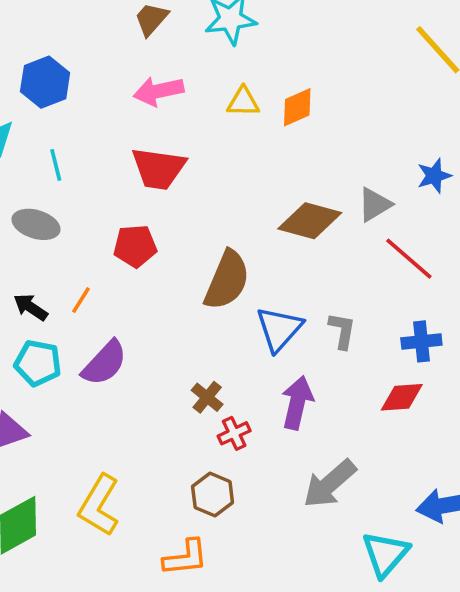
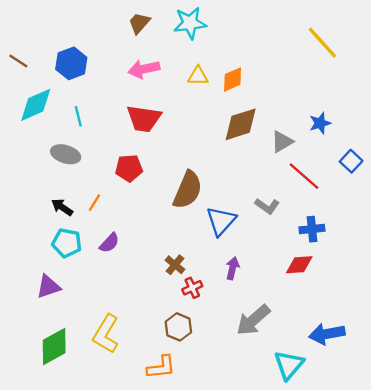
brown diamond: (310, 221) -> (241, 124), moved, turned -33
gray L-shape: (342, 331) -> (267, 206), moved, turned 115
purple semicircle: (104, 363) -> (109, 243), size x0.7
purple arrow: (297, 403) -> (233, 268), size x0.7

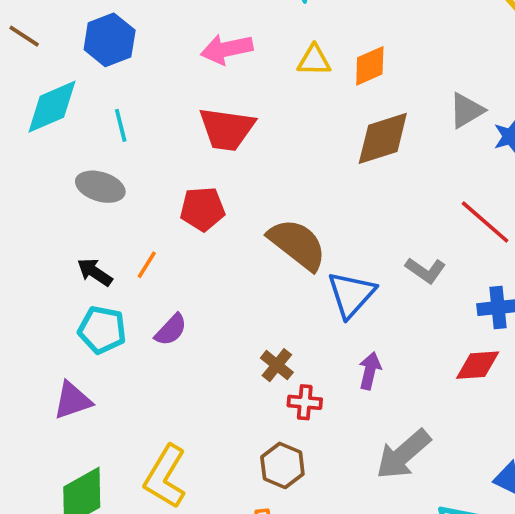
gray triangle: (282, 142) -> (466, 110), moved
brown semicircle: (188, 190) -> (297, 244), turned -75
red cross: (192, 288) -> (305, 402), turned 30

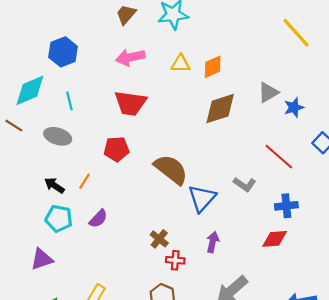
brown line: (24, 36) -> (14, 126), moved

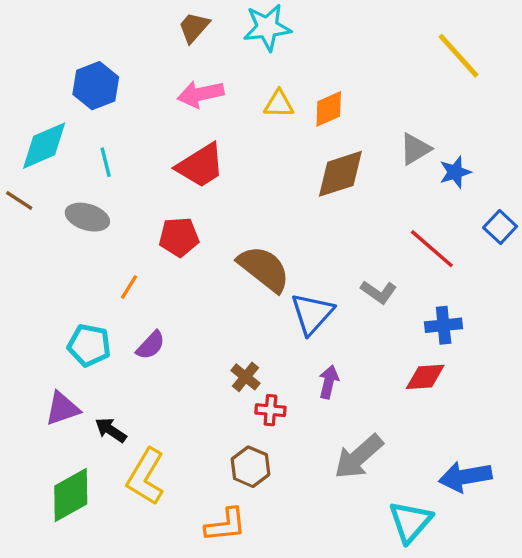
red trapezoid: (130, 103) -> (201, 166), turned -40
black arrow: (54, 185) -> (111, 430), moved

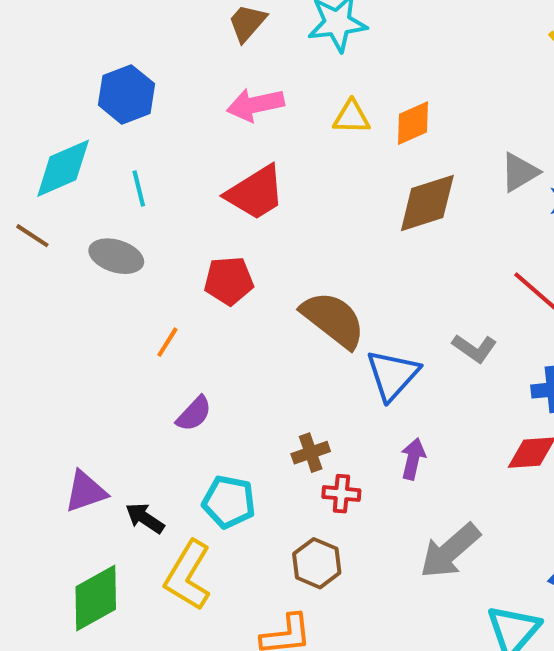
cyan pentagon: (89, 345) -> (229, 502), moved
brown cross: (245, 377) -> (311, 453), turned 32

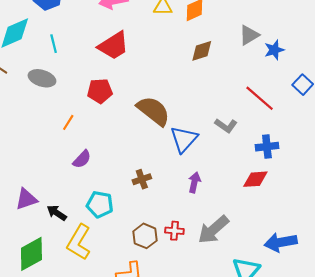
brown diamond: (427, 203) -> (202, 51), size x0.7
red cross: (341, 494) -> (174, 231), moved

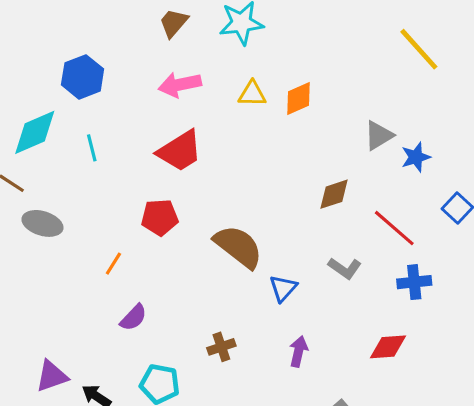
brown diamond: (202, 51) -> (334, 194), moved
gray ellipse: (42, 78) -> (42, 223), moved
blue triangle: (184, 139) -> (283, 288), size x0.7
blue cross: (267, 147) -> (414, 282), moved

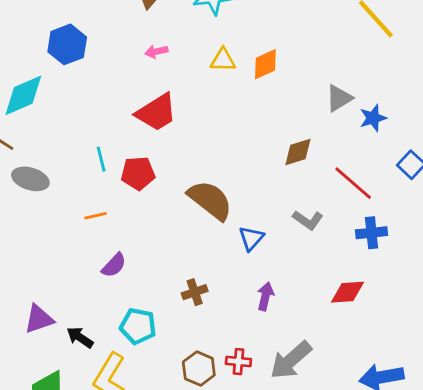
pink arrow: (180, 85) -> (156, 51), size x0.6
cyan line: (92, 148) -> (101, 159), moved
orange line: (113, 264) -> (96, 216), turned 45

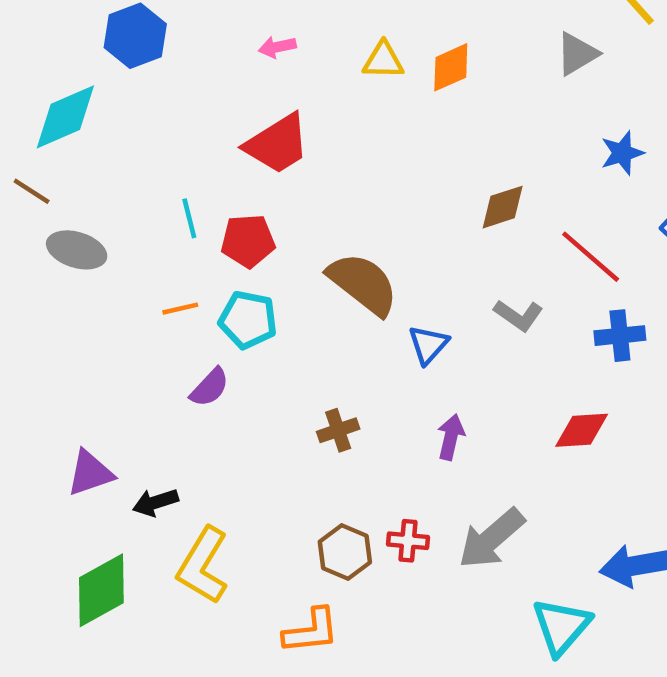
gray triangle: (339, 98) -> (577, 54), moved
cyan pentagon: (138, 326) -> (248, 320), moved
black arrow: (80, 337) -> (156, 502), turned -52

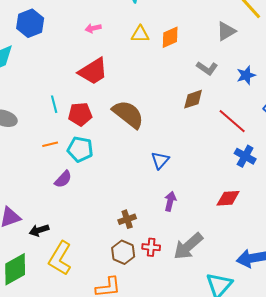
brown semicircle: (363, 284) -> (128, 114), moved
gray L-shape: (518, 315) -> (207, 68), moved
blue cross: (620, 336) -> (245, 156), turned 35
brown cross: (338, 430) -> (127, 219), moved

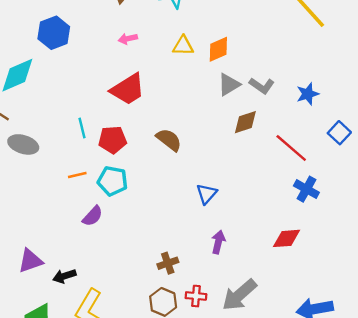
gray triangle: (226, 31) -> (229, 85), moved
brown semicircle: (128, 114) -> (169, 140), size x0.7

